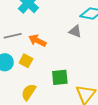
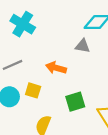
orange arrow: (37, 41) -> (56, 68), moved

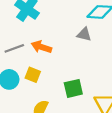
orange arrow: (56, 68) -> (42, 47), moved

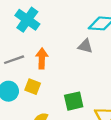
orange arrow: (42, 47) -> (42, 58), turned 72

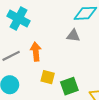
yellow square: (33, 87) -> (48, 77), moved

